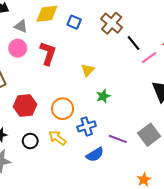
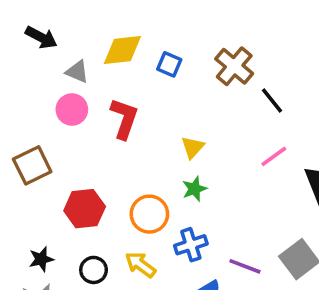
pink line: (149, 58) -> (274, 156), moved
green star: (103, 96) -> (194, 189), moved

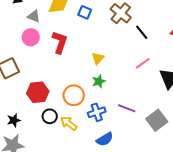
purple line: (245, 266) -> (127, 108), moved
black circle: (94, 270) -> (50, 116), moved

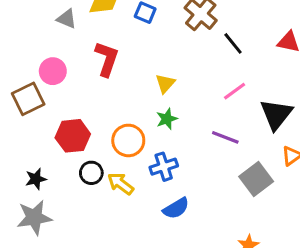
pink circle: (31, 37) -> (53, 71), moved
purple line: (127, 108) -> (225, 137), moved

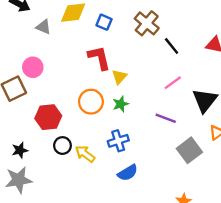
red L-shape: (107, 59) -> (99, 58), moved, turned -32
orange circle: (128, 140) -> (91, 102), moved

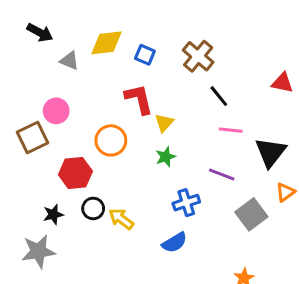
black line: (172, 46) -> (219, 96), moved
pink line: (173, 83) -> (231, 130), turned 42
orange circle: (91, 102) -> (111, 140), moved
blue cross: (118, 141) -> (186, 203), moved
black star: (20, 150) -> (53, 214), moved

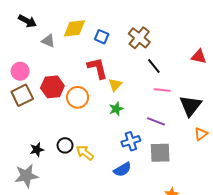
pink circle: (56, 111) -> (20, 71), moved
red hexagon: (75, 173) -> (52, 87), moved
gray square: (251, 214) -> (160, 153), moved, turned 35

